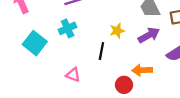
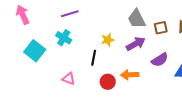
cyan cross: (68, 28) -> (64, 38), turned -35
red circle: (124, 85) -> (108, 82), moved

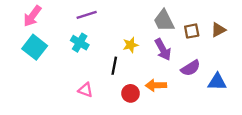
pink arrow: (23, 15) -> (32, 16), turned -120
purple arrow: (136, 44) -> (163, 50), turned 90
cyan square: (35, 51) -> (35, 47), moved

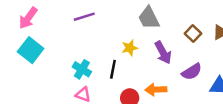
gray trapezoid: (164, 21) -> (149, 18), moved
brown square: (192, 31) -> (193, 33), turned -35
cyan cross: (80, 43) -> (82, 69), moved

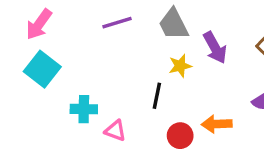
gray trapezoid: (149, 18) -> (173, 24), moved
purple arrow: (163, 53) -> (215, 48), moved
cyan cross: (82, 69) -> (84, 109), moved, turned -30

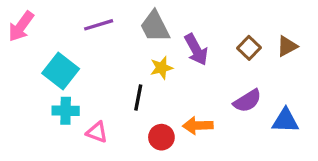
cyan square: (42, 69) -> (61, 71), moved

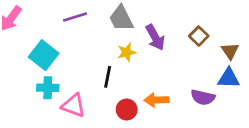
brown triangle: (287, 46) -> (230, 51), moved, turned -36
purple semicircle: (247, 101) -> (203, 97), moved, turned 45
blue triangle: (285, 121) -> (229, 78), moved
pink triangle: (97, 132) -> (74, 105), size x1.4

